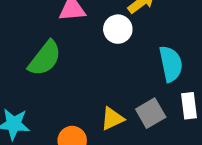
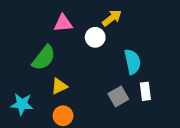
yellow triangle: (112, 119) -> (59, 86), moved

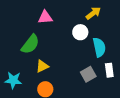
yellow arrow: (112, 18) -> (93, 13), moved
white circle: (95, 37) -> (80, 32), moved

